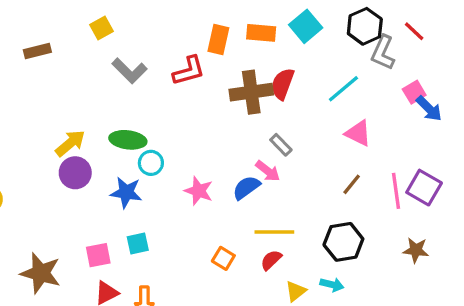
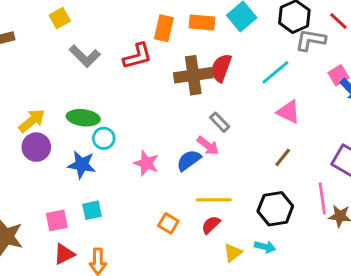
gray L-shape: (383, 53) -> (311, 40), turned 76
pink line: (396, 191) -> (322, 198), moved

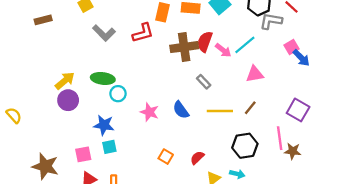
pink triangle: (289, 112) -> (255, 74), turned -36
pink arrow: (208, 146) -> (223, 50), moved
blue semicircle: (189, 160) -> (181, 110), turned -90
blue star: (82, 165) -> (104, 125), moved
yellow line: (214, 200) -> (220, 111), moved

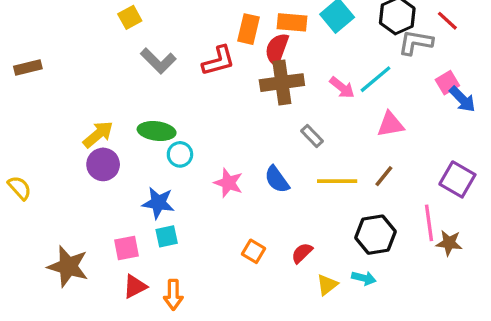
brown rectangle: (43, 20) -> (28, 67), moved
red semicircle: (205, 42) -> (277, 49), moved

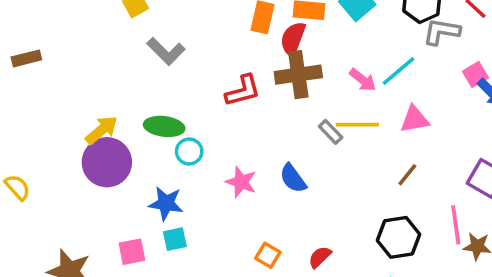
red L-shape: (218, 61) -> (243, 91), moved
purple circle: (103, 164) -> (107, 162), size x1.4
yellow line: (337, 181) -> (357, 125), moved

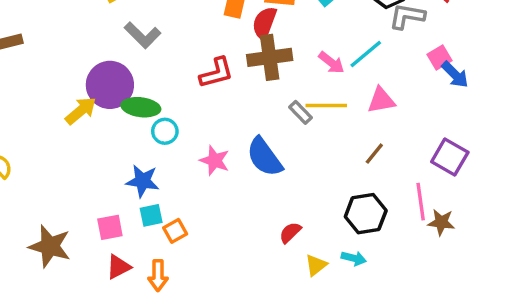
purple circle: (107, 162) -> (110, 85), moved
blue semicircle: (293, 178) -> (264, 157), size x1.4
orange square: (268, 255) -> (175, 231), moved, turned 30

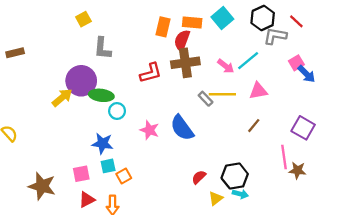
gray L-shape: (143, 35) -> (102, 48), turned 50
black hexagon: (366, 214) -> (235, 176), moved

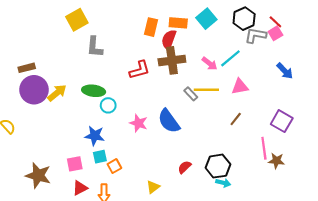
yellow square: (83, 19) -> (77, 20), size x1.5
brown rectangle: (15, 53) -> (27, 68), moved
pink square: (296, 63) -> (275, 33), moved
purple circle: (81, 81) -> (34, 90), moved
yellow triangle: (216, 198) -> (153, 187), moved

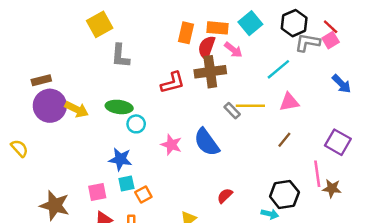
pink arrow: (210, 64) -> (233, 50), moved
yellow arrow: (57, 93) -> (77, 109), turned 66
black hexagon: (218, 166) -> (284, 194), moved

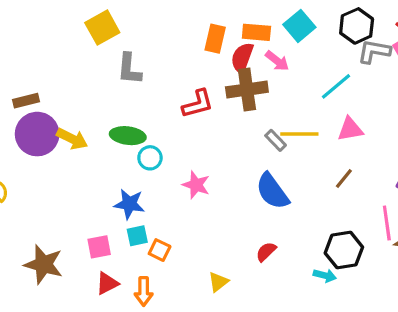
blue semicircle: (207, 142) -> (272, 191), moved
orange square: (143, 194) -> (160, 250), turned -35

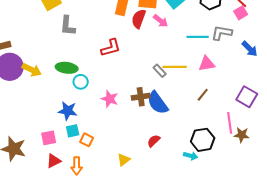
gray L-shape: (374, 51) -> (222, 33), moved
cyan line: (336, 86) -> (198, 37), turned 40
brown cross: (247, 90) -> (141, 97), moved, size x0.7

